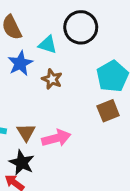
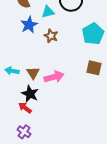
cyan triangle: (48, 45) -> (48, 12), turned -32
brown square: (108, 111) -> (94, 68), moved, turned 35

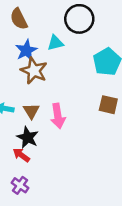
cyan triangle: (48, 12) -> (55, 43), moved
brown star: (51, 36) -> (34, 71), moved, size x1.5
pink arrow: (54, 77) -> (58, 116), turned 96

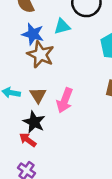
blue star: (26, 50) -> (33, 34), turned -30
pink arrow: (58, 116) -> (65, 100), turned 30

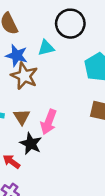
black star: (34, 122) -> (31, 144), moved

